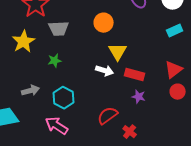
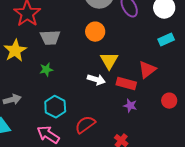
red triangle: (174, 70) -> (147, 70), moved
gray arrow: (31, 91) -> (12, 100), moved
red semicircle: (108, 116) -> (85, 125), moved

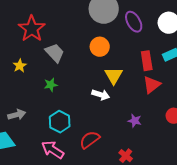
gray trapezoid: (50, 38) -> (55, 53), turned -130
yellow star: (15, 51) -> (20, 66), size x0.6
red rectangle: (126, 84) -> (147, 61), moved, turned 66

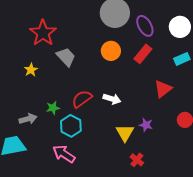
red rectangle: (147, 61) -> (143, 54), moved, turned 48
yellow triangle: (114, 76) -> (125, 133), moved
green star: (51, 85) -> (53, 108), moved
red semicircle: (90, 140) -> (82, 99), moved

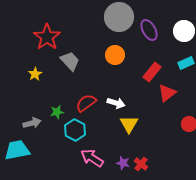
red rectangle: (143, 54) -> (152, 72), moved
purple star: (146, 125) -> (123, 163), moved
yellow triangle: (125, 133) -> (129, 124), moved
pink arrow: (64, 154) -> (92, 158), moved

